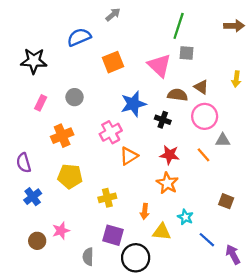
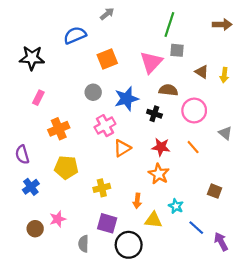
pink triangle: (159, 65) -> (151, 62), turned 30
brown triangle: (201, 87) -> (202, 72), moved
gray circle: (75, 97) -> (93, 92), moved
gray triangle: (223, 140) -> (225, 133), moved, turned 40

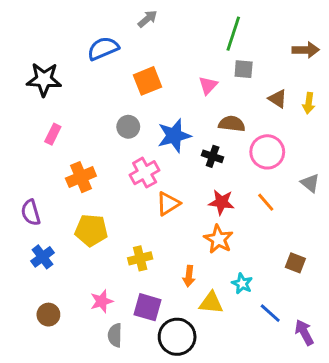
brown arrow: (222, 25) -> (306, 50), moved
pink triangle: (151, 62) -> (208, 85), size x0.6
pink star: (58, 219) -> (102, 301), moved

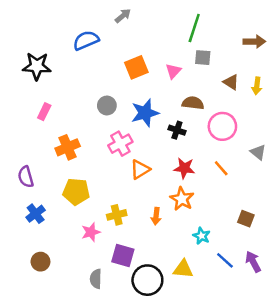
orange square: (147, 81) -> (136, 67), moved
orange arrow: (189, 276) -> (156, 216), moved
pink star: (102, 301) -> (91, 232), moved
yellow triangle: (211, 303) -> (183, 269), moved
purple arrow: (304, 332) -> (253, 262), moved

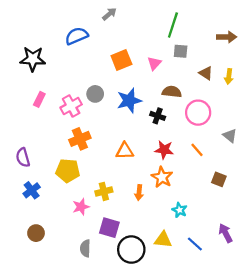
pink cross: (120, 144) -> (71, 106), moved
orange cross: (68, 147) -> (80, 139), moved
orange triangle: (140, 169) -> (125, 151), turned 30
brown square: (246, 219) -> (219, 179), moved
blue line: (225, 260) -> (195, 244), moved

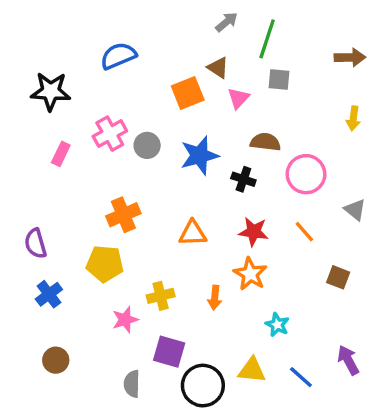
gray arrow: (109, 14) -> (227, 22), moved
brown triangle: (206, 73) -> (218, 68), moved
pink cross: (71, 106) -> (110, 134), moved

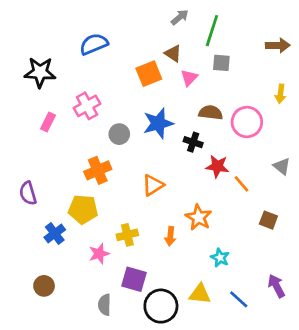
gray circle: (147, 145) -> (119, 134), moved
pink circle: (306, 174) -> (247, 122), moved
red star: (254, 232) -> (217, 166), moved
orange triangle: (193, 233) -> (153, 185), turned -30
blue cross: (49, 294) -> (55, 234), moved

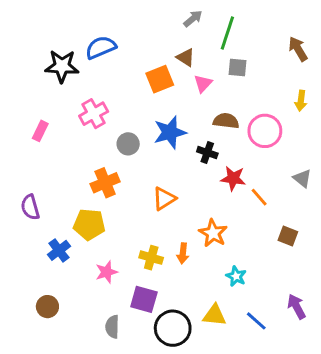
brown arrow: (278, 45) -> (298, 49), turned -120
black star: (40, 72) -> (62, 66), moved
pink rectangle: (48, 122) -> (40, 131), moved
yellow cross: (127, 235) -> (151, 258), moved, turned 30

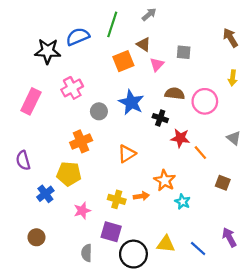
green line: (227, 33) -> (112, 24), moved
pink rectangle: (40, 131) -> (31, 101), size x1.6
blue star: (170, 132) -> (131, 102), turned -30
orange arrow: (183, 253) -> (141, 196), turned -104
cyan star: (236, 276) -> (183, 202), moved

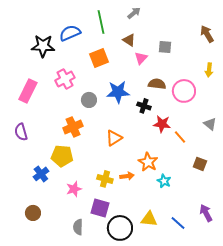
green line: (112, 24) -> (101, 22), turned -30
orange square: (123, 61) -> (99, 58), moved
blue star: (131, 102) -> (118, 92), turned -30
purple semicircle: (23, 160) -> (21, 132), moved

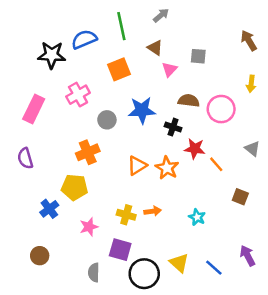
orange star: (148, 162) -> (167, 168), moved
yellow triangle: (149, 219) -> (179, 263), turned 36

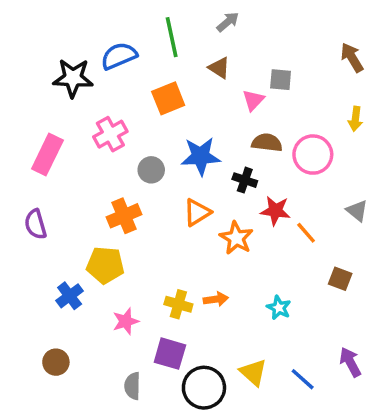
pink triangle: (169, 69) -> (253, 100), moved
orange triangle: (137, 166) -> (197, 212), moved

